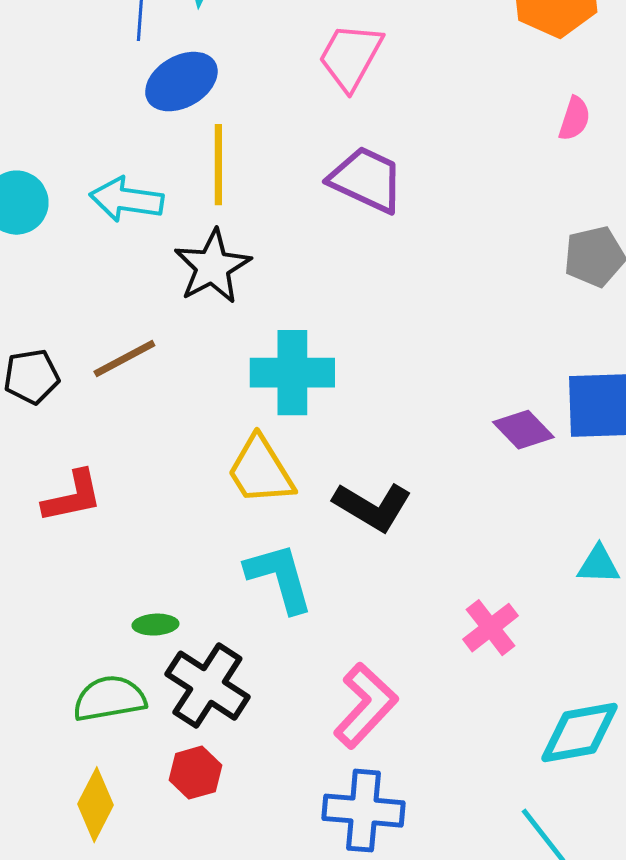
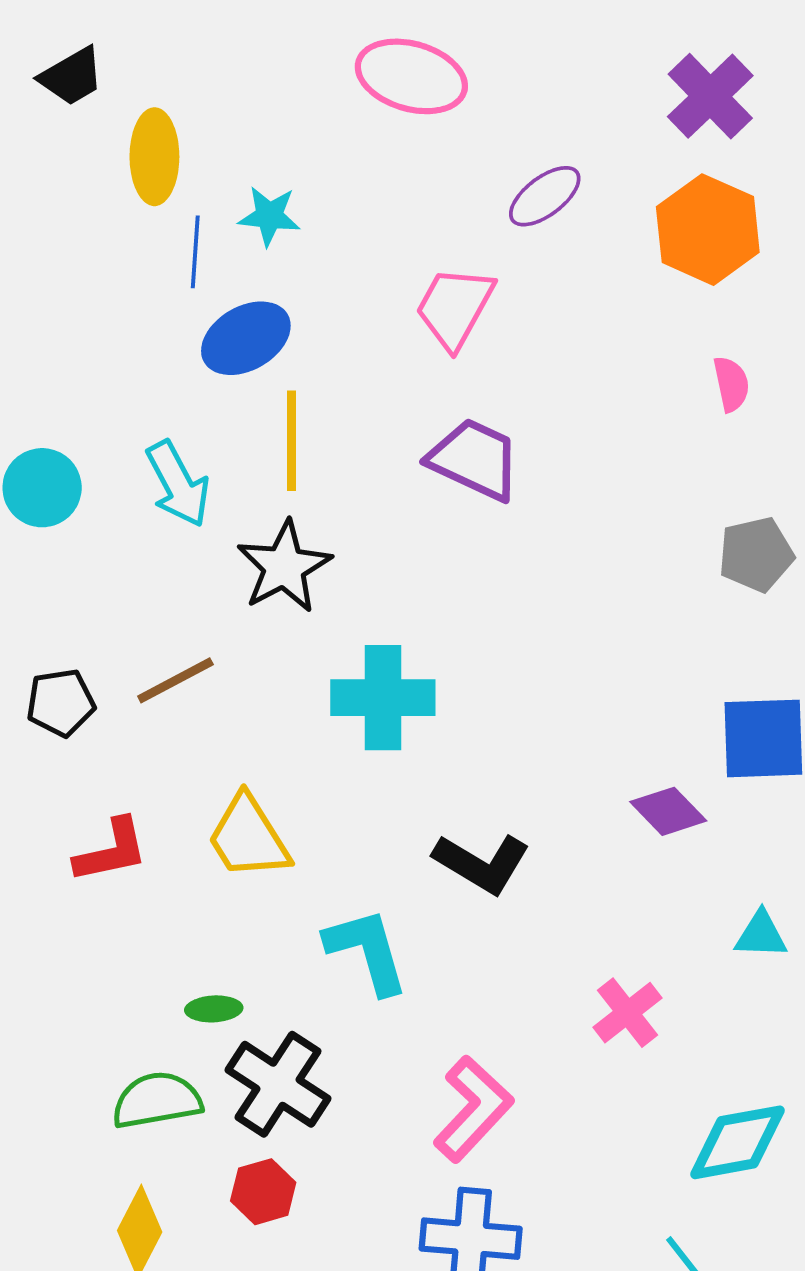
pink semicircle: (574, 119) -> (731, 384), turned -30
cyan arrow: (126, 200) -> (178, 484), turned -126
purple diamond: (523, 430) -> (668, 811), moved
yellow trapezoid: (260, 471) -> (248, 837), moved

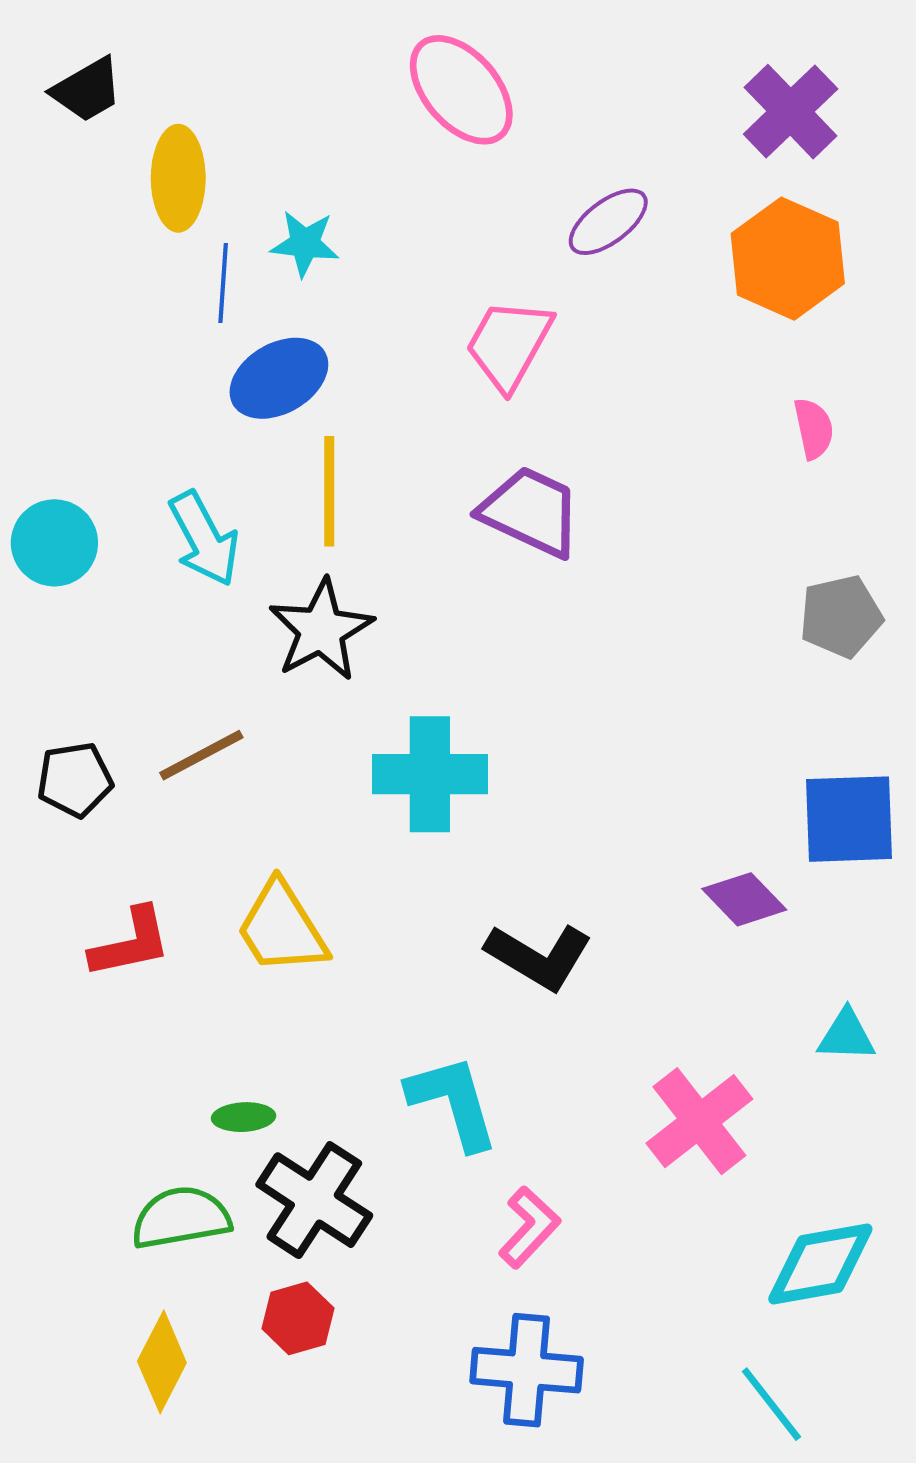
pink ellipse: (411, 76) -> (461, 90), turned 33
cyan L-shape: (367, 951) -> (453, 1102), moved
pink cross: (628, 1013) -> (699, 1121), size x1.4
pink L-shape: (473, 1109) -> (529, 1227), size x0.7

